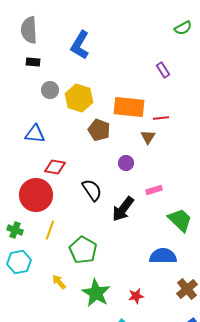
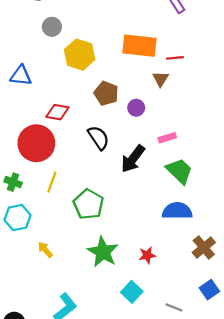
yellow hexagon: (79, 98) -> (80, 55), moved
brown pentagon: (99, 130) -> (106, 93), moved
blue triangle: (35, 134) -> (21, 76), moved
green trapezoid: (180, 220) -> (179, 171), moved
yellow arrow: (59, 282) -> (45, 250), moved

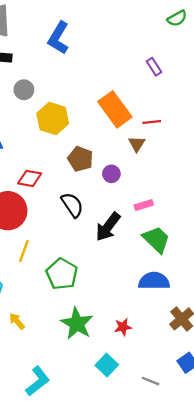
orange rectangle: (139, 46) -> (115, 109), turned 48

